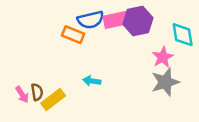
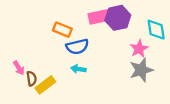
blue semicircle: (91, 20) -> (77, 47), moved
pink arrow: (22, 95) -> (19, 68), moved

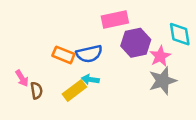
purple hexagon: (118, 18) -> (136, 43), moved
orange rectangle: (62, 30) -> (63, 55), moved
yellow rectangle: (45, 85) -> (74, 90), moved

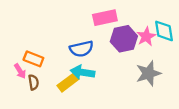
orange rectangle: (63, 55) -> (33, 59), moved
pink star: (160, 56) -> (146, 37), moved
cyan arrow: (90, 79) -> (83, 72), size x1.5

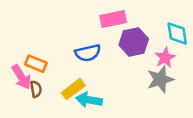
pink star: (146, 37) -> (165, 58), moved
pink arrow: (20, 71) -> (21, 77), size x1.5
cyan arrow: (83, 72) -> (89, 100), moved

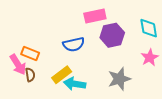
pink star: (165, 58) -> (150, 58), moved
gray star: (160, 79) -> (119, 79), moved

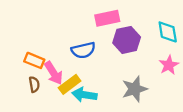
pink arrow: (18, 65) -> (54, 73), moved

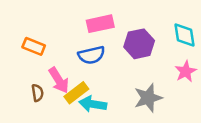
pink rectangle: (107, 18) -> (100, 24), moved
orange rectangle: (34, 60) -> (34, 46), moved

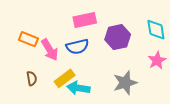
pink arrow: (59, 80) -> (50, 50), moved

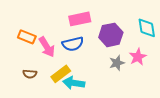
pink star: (157, 60) -> (138, 57), moved
brown semicircle: (32, 78) -> (30, 74), turned 104
gray star: (125, 83) -> (117, 63), moved, size x0.7

